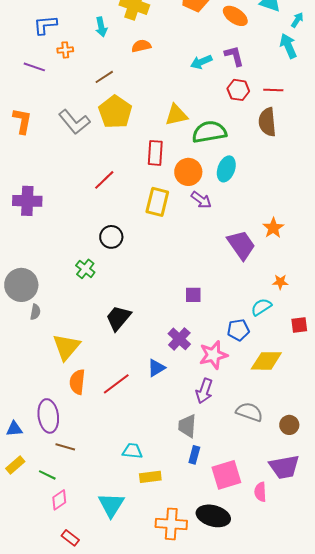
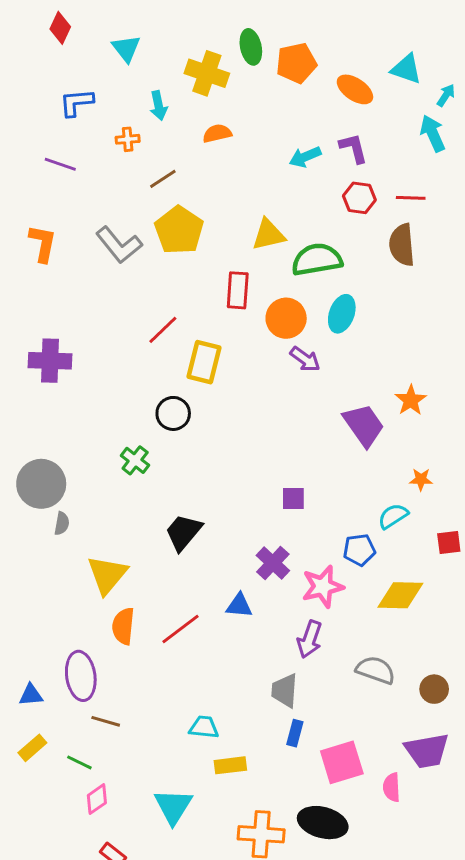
orange cross: (65, 50) -> (128, 139), moved
yellow rectangle: (157, 202) -> (204, 362), moved
blue triangle: (156, 368) -> (239, 606), turned 36

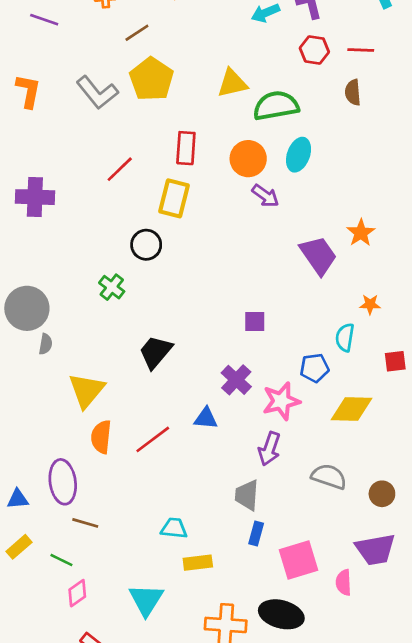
brown semicircle: (402, 245) -> (353, 92), size x0.7
red rectangle: (238, 290) -> (186, 148), moved
red line: (163, 330) -> (120, 169), moved
cyan semicircle: (393, 516) -> (345, 337), turned -48

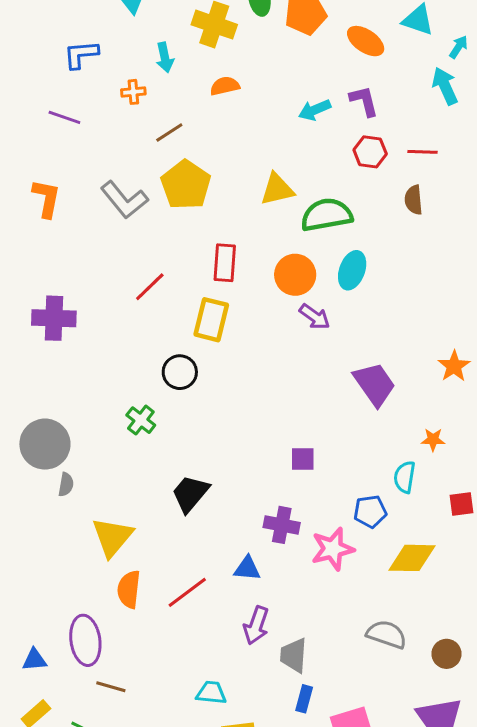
orange star: (361, 233) -> (454, 366), moved
purple cross: (236, 380) -> (282, 525), turned -32
purple arrow: (269, 449) -> (256, 625), moved

